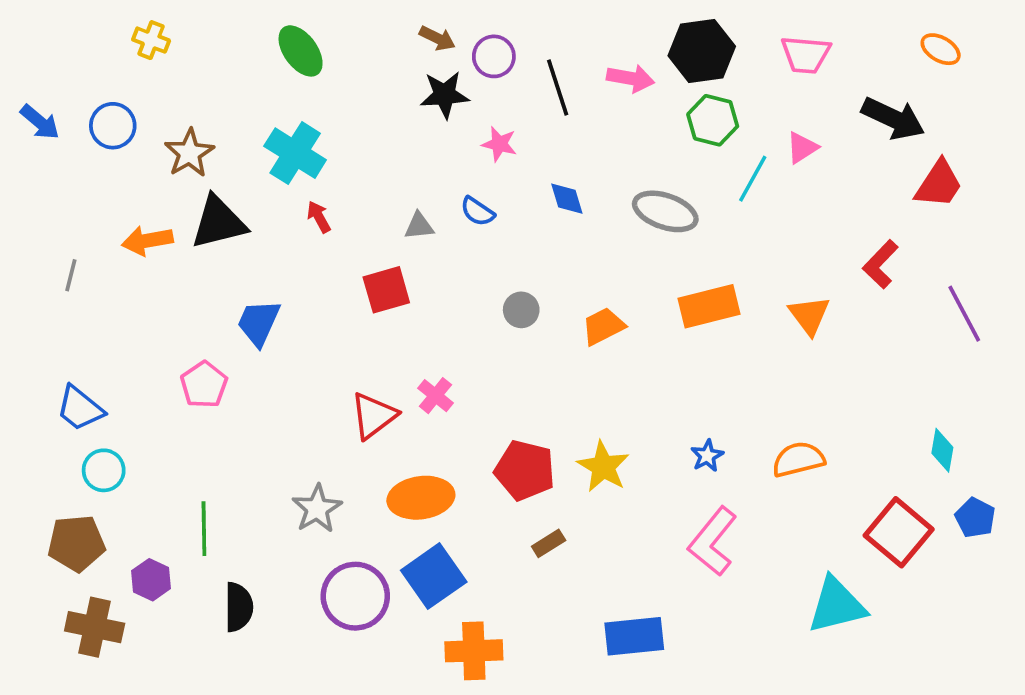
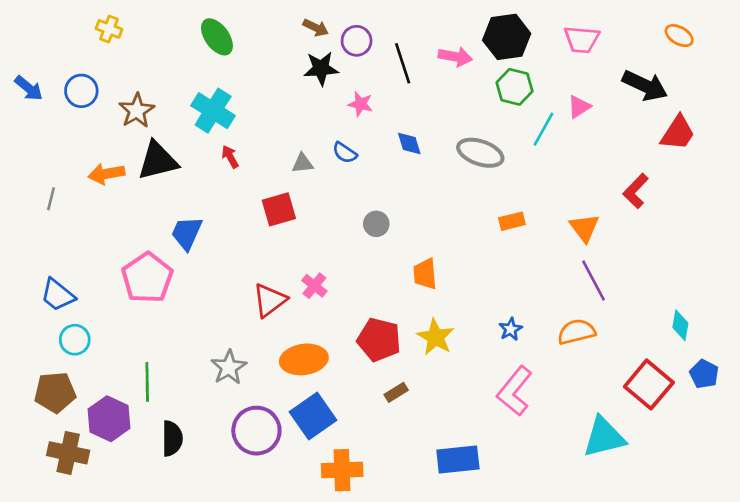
orange rectangle: (709, 306) -> (512, 221), size x0.6
purple line: (964, 314) -> (594, 280), moved
orange trapezoid: (603, 326) -> (425, 274), moved, turned -68
pink pentagon: (204, 385) -> (147, 278), size x1.5
purple hexagon: (151, 580) -> (109, 419), size x1.5

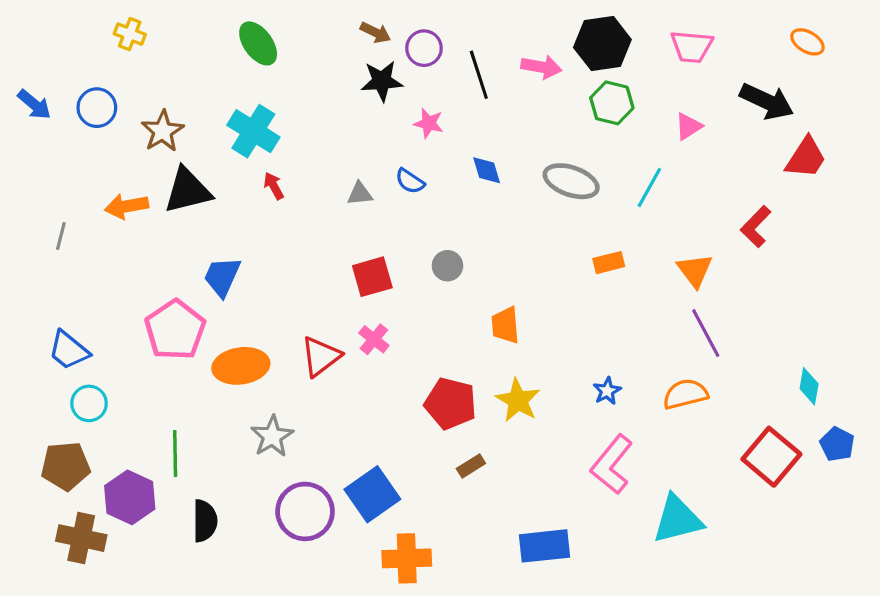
cyan line: (544, 129) -> (649, 187), moved
red square: (279, 209) -> (372, 277), moved
orange ellipse: (304, 359) -> (241, 366), moved
cyan triangle: (604, 437) -> (678, 519), moved

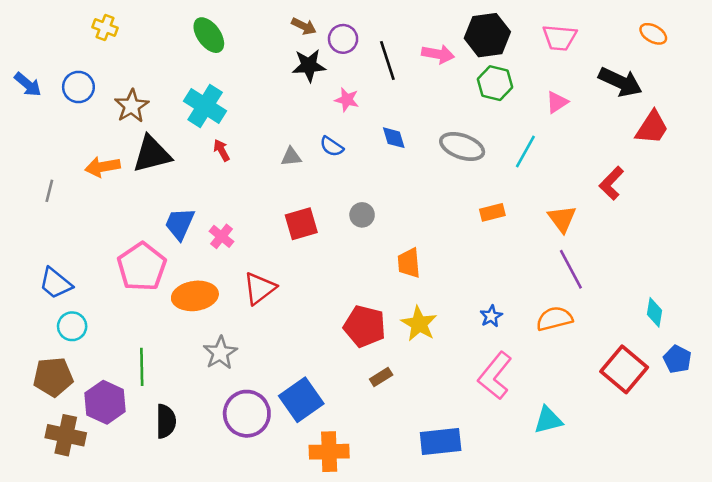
pink cross: (374, 339) -> (222, 236), moved
cyan triangle: (678, 519) -> (548, 420), size x0.7

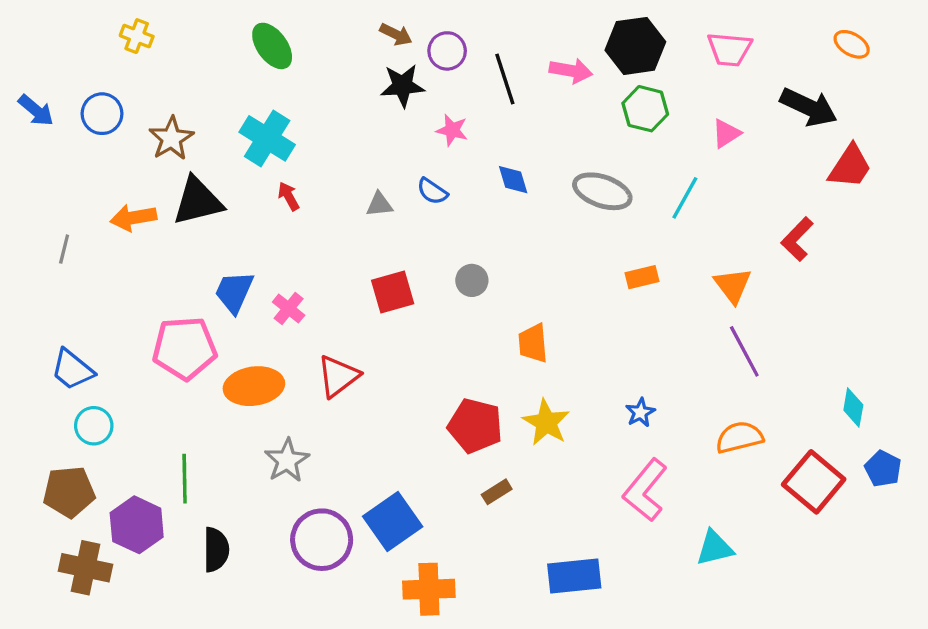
pink pentagon: (142, 267) -> (185, 348), turned 30
orange semicircle: (554, 319) -> (739, 437), moved

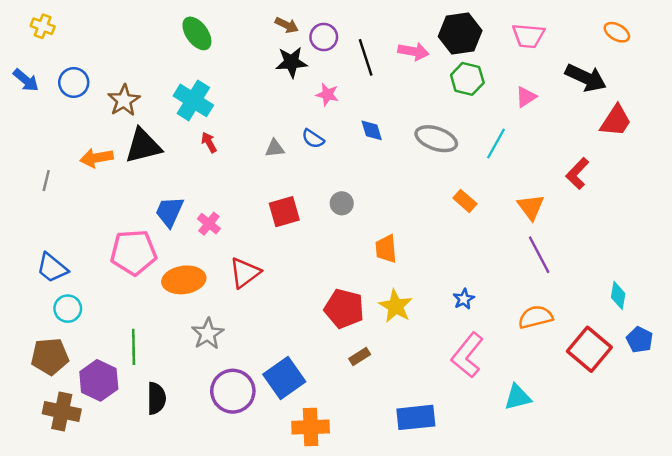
yellow cross: (137, 36) -> (43, 26), moved
orange rectangle: (642, 277) -> (465, 201), turned 55

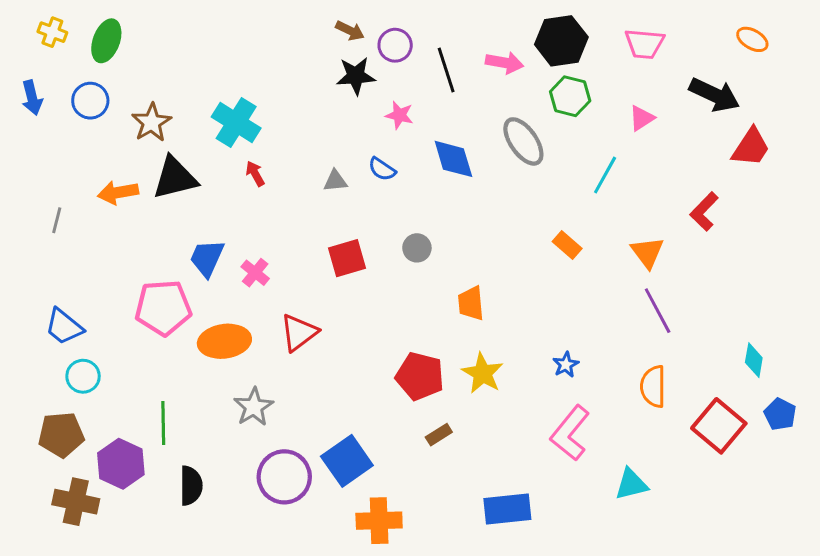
green ellipse: (197, 33) -> (106, 41), moved, turned 56
blue arrow: (26, 80) -> (32, 98), turned 36
blue diamond: (372, 130) -> (453, 159), size x1.5
gray ellipse: (436, 139) -> (523, 141), moved, turned 36
orange semicircle: (536, 317) -> (653, 386), turned -76

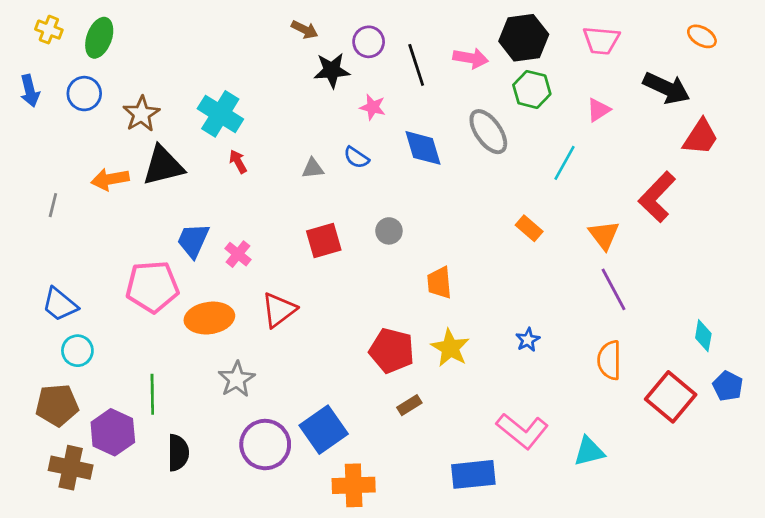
brown arrow: (350, 31) -> (305, 30), moved
red L-shape: (704, 211) -> (657, 197), size x1.4
pink L-shape: (570, 433) -> (522, 431), moved, turned -90

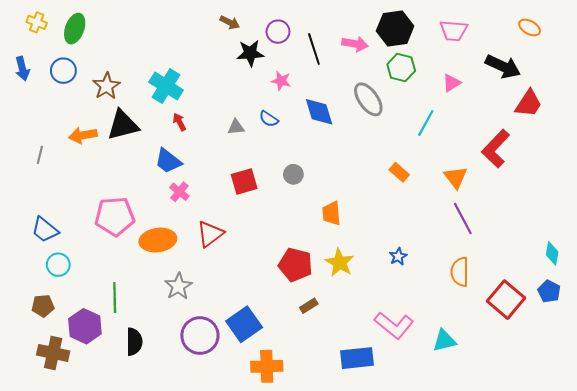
blue trapezoid: (193, 240) -> (168, 161), moved, turned -76
cyan diamond: (703, 336) -> (552, 253), moved
brown pentagon: (57, 405) -> (43, 306), size x0.7

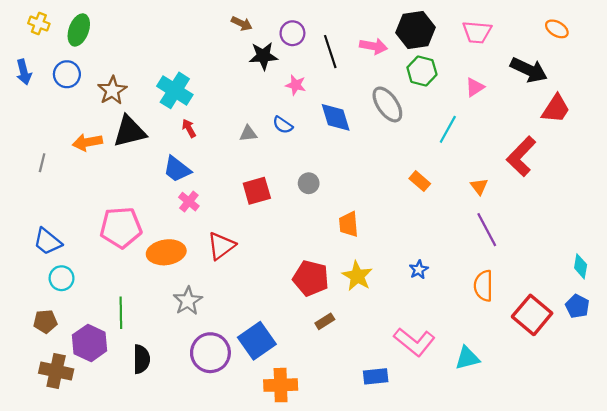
orange triangle: (456, 177) -> (479, 186), size x0.7
blue rectangle: (357, 358) -> (376, 376), size x0.7

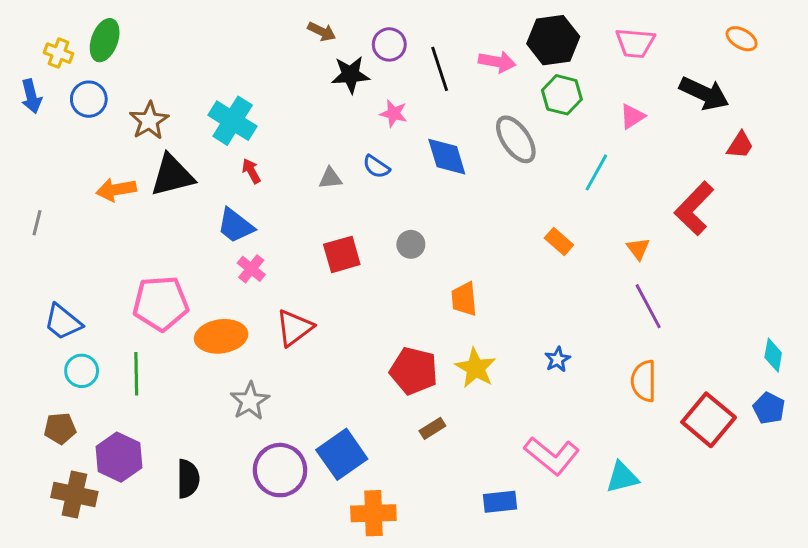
yellow cross: (39, 24) -> (59, 53), moved
red trapezoid: (556, 109) -> (740, 145), size x0.7
gray line: (42, 163) -> (37, 223), moved
green line: (121, 313) -> (136, 374), moved

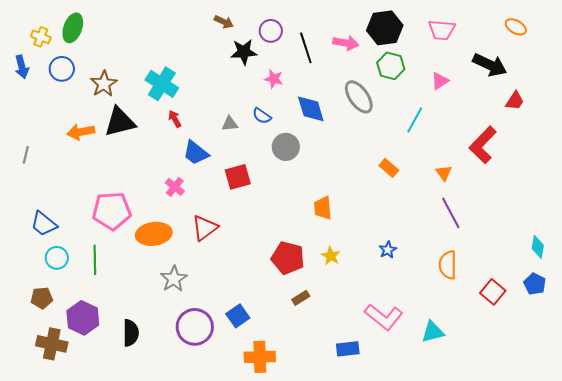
blue trapezoid: (235, 226) -> (196, 153), moved
gray circle: (411, 244) -> (286, 147), moved, size x1.4
yellow star: (476, 368) -> (331, 256), size x0.7
red square: (709, 420) -> (493, 292), size x0.7
blue square: (342, 454) -> (238, 316), size x0.7

